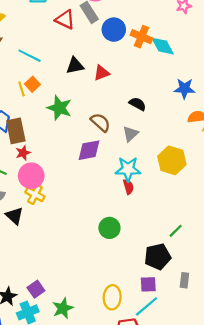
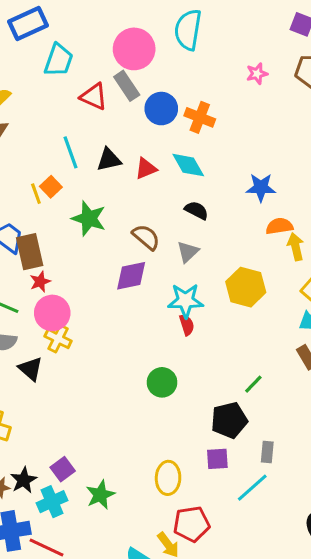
cyan diamond: (163, 46) -> (188, 165), moved
cyan line: (30, 56) -> (71, 152), moved, turned 45
cyan line: (147, 306) -> (252, 488), moved

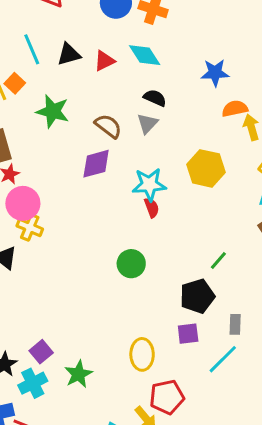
gray triangle: (188, 252) -> (147, 123), moved

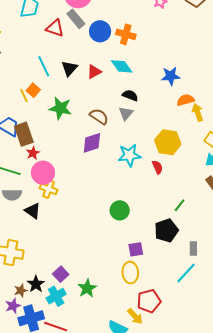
black triangle: (69, 54) -> (69, 68), turned -30
red semicircle: (152, 208) -> (157, 167), moved
purple square: (188, 334) -> (136, 249), moved

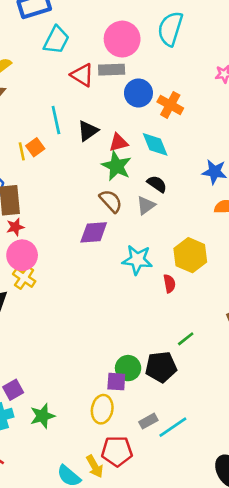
gray rectangle: (76, 19) -> (112, 70), turned -66
green star: (60, 108) -> (116, 166), moved
green circle: (120, 210) -> (128, 368), moved
gray rectangle: (193, 249) -> (148, 421), moved, turned 48

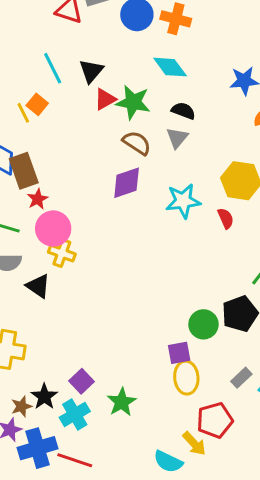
red triangle: (118, 143) -> (105, 99), moved
purple square: (116, 382) -> (179, 353), moved

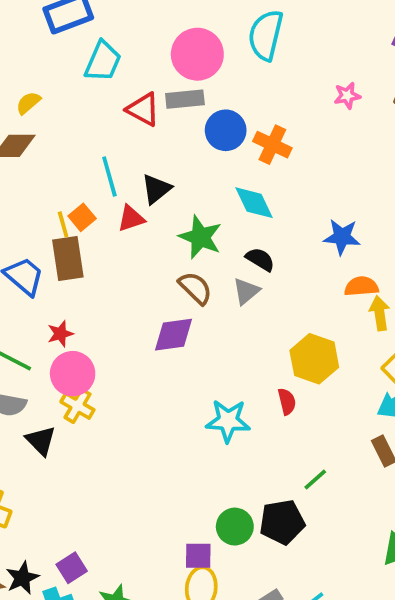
red triangle: (105, 99) -> (131, 219), moved
brown rectangle: (24, 171) -> (68, 258), moved
cyan star: (183, 201) -> (228, 421), moved

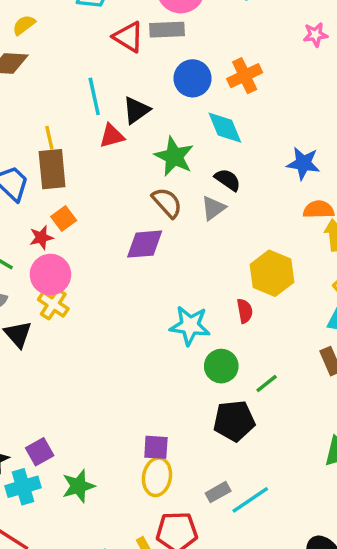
blue circle: (226, 130) -> (193, 78), moved
orange cross: (272, 145) -> (245, 76), turned 36
orange square: (82, 217) -> (64, 218), moved
green circle: (235, 527) -> (221, 366), moved

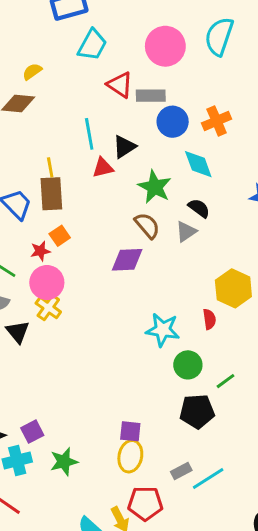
gray rectangle: (167, 30) -> (151, 96), moved

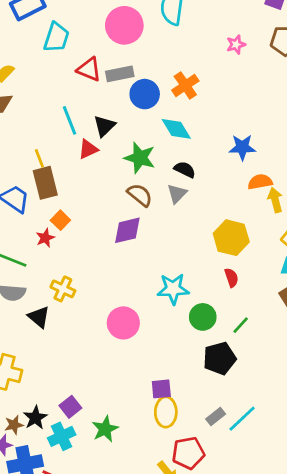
pink circle: (47, 283) -> (123, 323), moved
red semicircle: (209, 319) -> (231, 278), moved

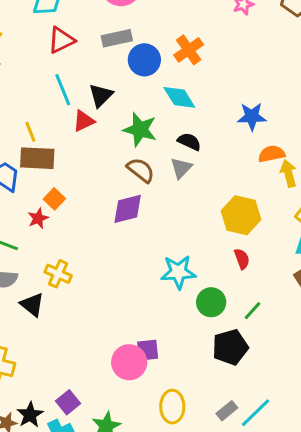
red triangle: (89, 69) -> (61, 40), moved, turned -48
brown rectangle: (45, 183) -> (37, 158), turned -72
pink circle: (123, 323) -> (129, 362), moved
purple square: (161, 389) -> (148, 350), moved

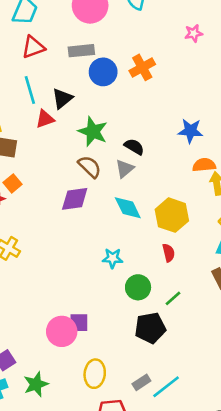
cyan diamond: (179, 97) -> (128, 208), moved
cyan star: (178, 272) -> (113, 258), size x0.7

